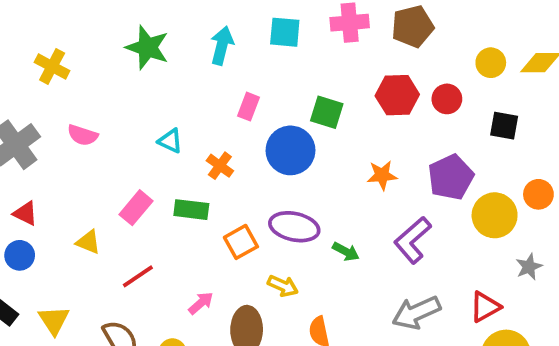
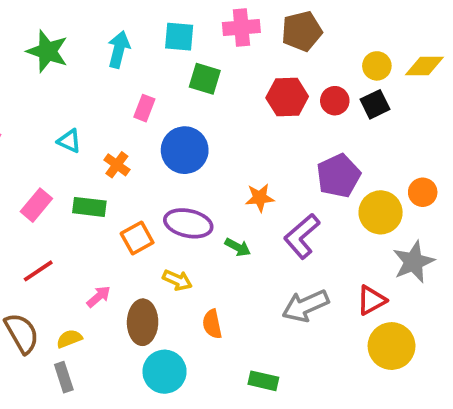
green square: (327, 112) -> (205, 79), moved
black square: (504, 126) -> (375, 104), moved, turned -36
orange star: (382, 175) -> (260, 198), moved
gray star: (529, 267) -> (413, 262), size x1.6

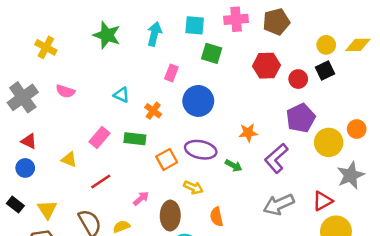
red circle: (335, 101) -> (298, 79), moved

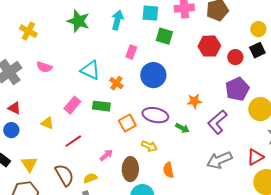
cyan triangle: (121, 95) -> (90, 70), size x1.5

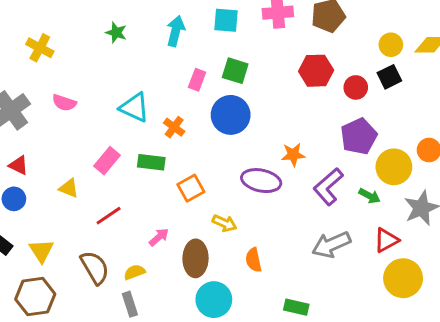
green star: (78, 21) -> (116, 33), size x0.6
green square: (164, 36) -> (235, 71), moved
purple ellipse: (155, 115) -> (261, 181), moved
green arrow: (182, 128) -> (369, 196), moved

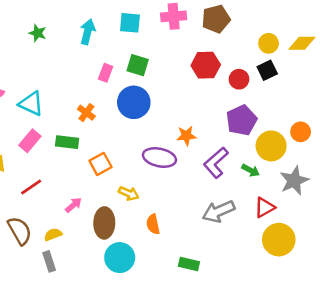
cyan triangle: (134, 107) -> (31, 104), moved

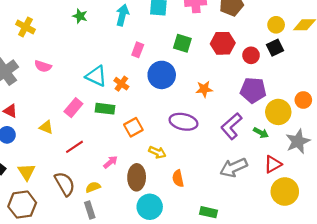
green square: (138, 65) -> (182, 43), moved
cyan triangle: (31, 104) -> (96, 76), moved
purple pentagon: (242, 120) -> (253, 90), turned 30
orange star: (186, 136) -> (204, 89), moved

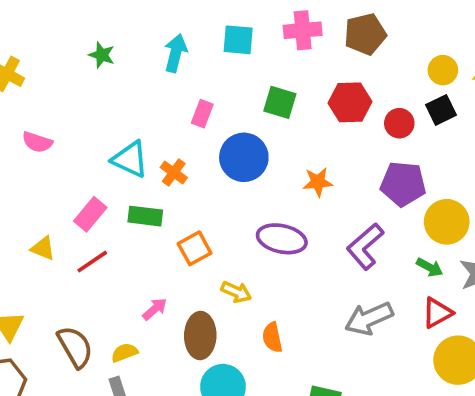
green arrow: (261, 133) -> (430, 267), moved
red line: (75, 147) -> (92, 262), moved

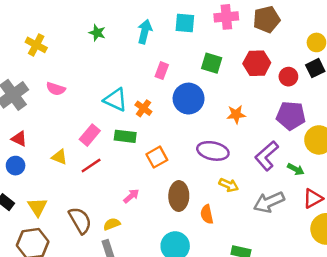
green arrow: (430, 267) -> (296, 169), moved
yellow arrow: (236, 292) -> (229, 185), moved
brown ellipse: (200, 335) -> (179, 196), moved

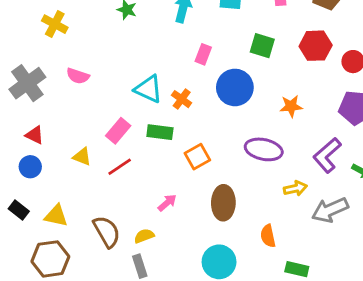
yellow arrow: (229, 185) -> (295, 188), moved, turned -36
yellow triangle: (37, 207) -> (56, 216), turned -45
orange semicircle: (207, 214) -> (268, 236), moved

